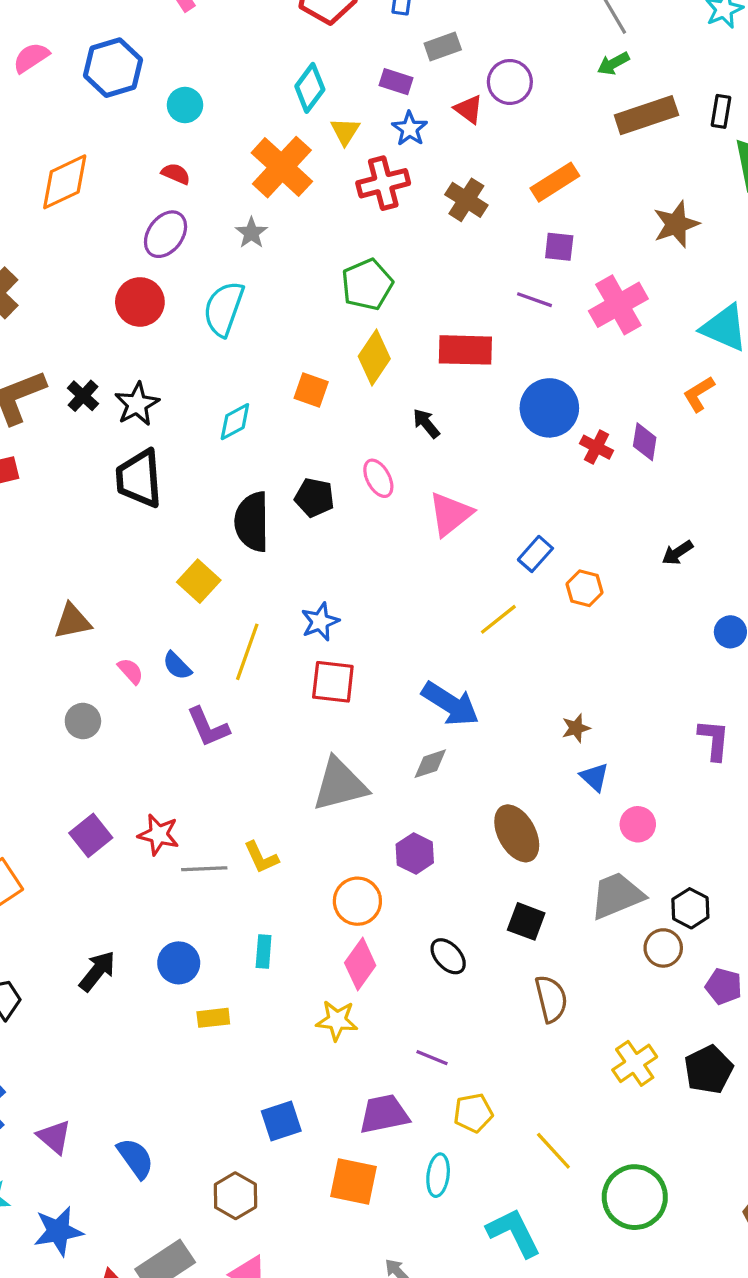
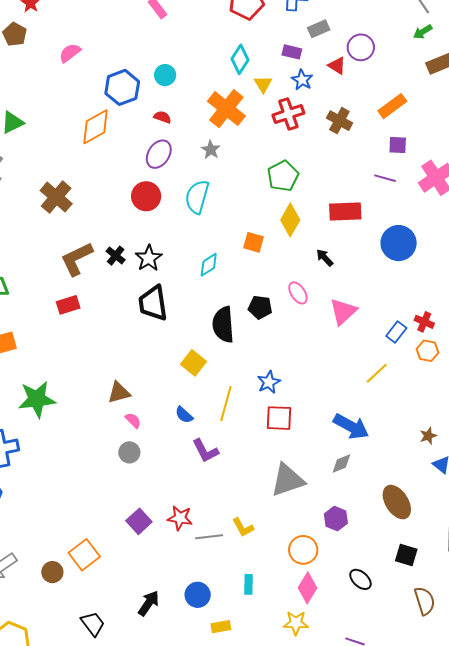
blue hexagon: (113, 68) -> (122, 87), moved
red cross: (596, 447) -> (424, 322), moved
pink semicircle: (131, 671) -> (133, 420), moved

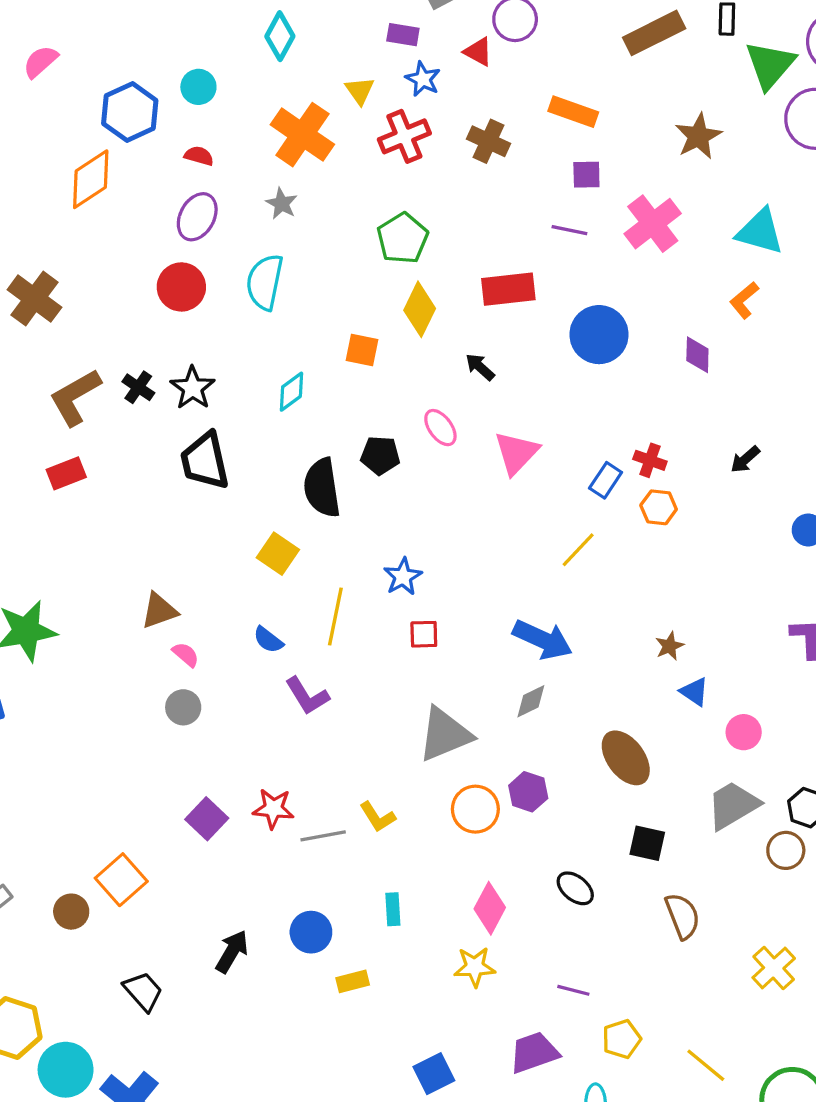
cyan diamond: (240, 59) -> (280, 36), moved
orange rectangle: (392, 106) -> (573, 112), turned 60
red square: (279, 418) -> (424, 634), size x0.7
orange circle: (303, 550) -> (475, 809), moved

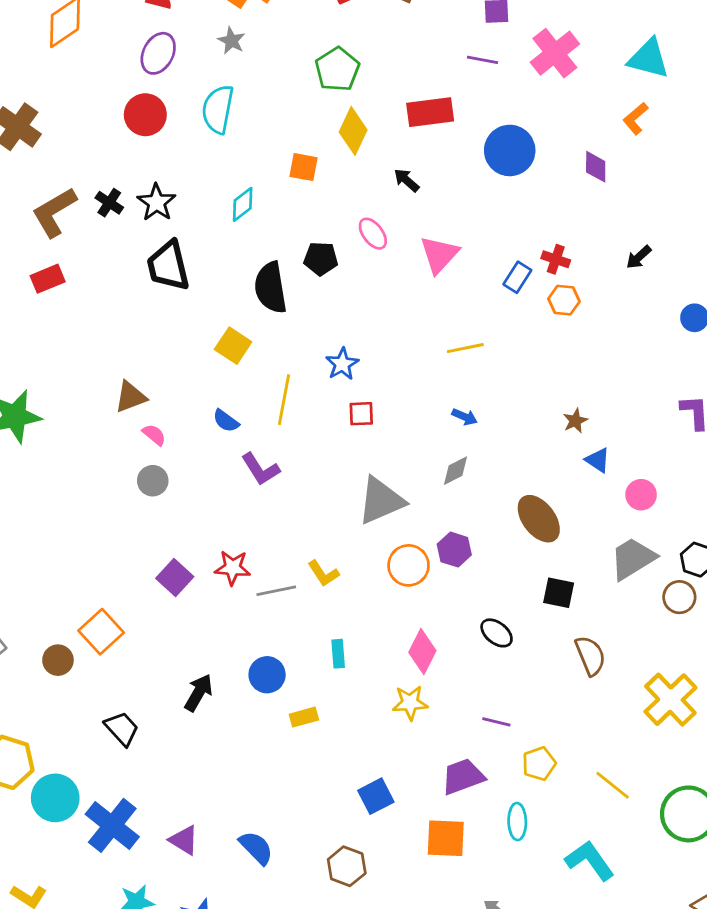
yellow line: (578, 550) -> (465, 348), moved, turned 36
blue arrow: (543, 640) -> (465, 417), size x0.5
yellow cross: (774, 968) -> (670, 700), size x1.4

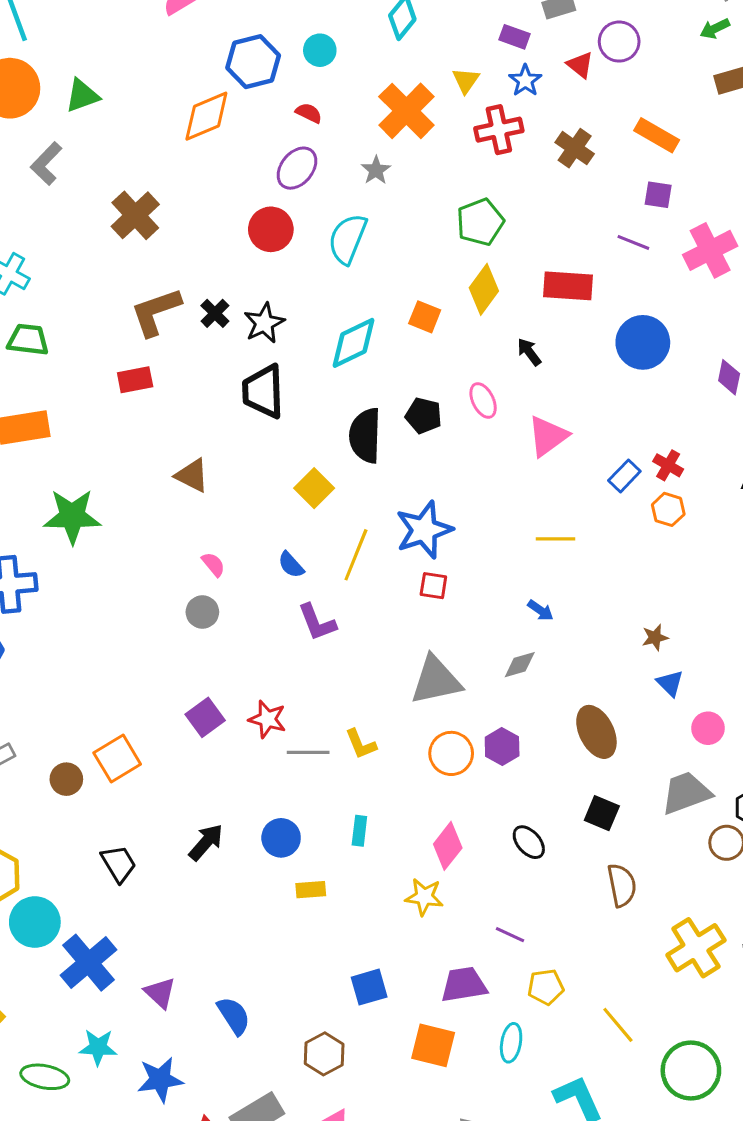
cyan diamond: (243, 204) -> (354, 343), size x1.5
blue star: (342, 364) -> (424, 530), size x1.6
brown triangle: (130, 397) -> (192, 475), moved, turned 36

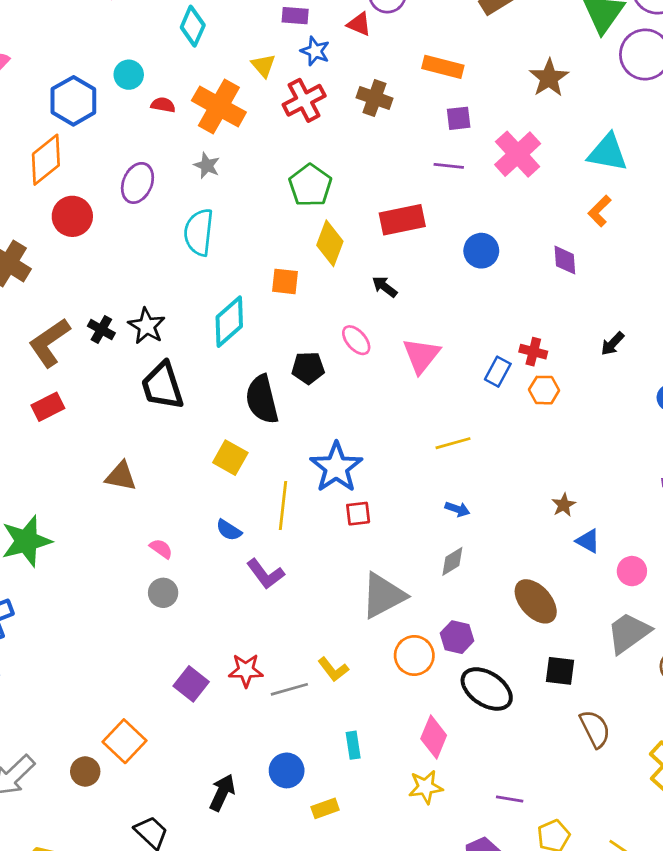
red semicircle: (309, 113) -> (163, 105), moved
red circle: (271, 229) -> (72, 216), moved
blue circle: (643, 342) -> (481, 251), size x0.7
black ellipse: (529, 842) -> (487, 689), moved, size x1.6

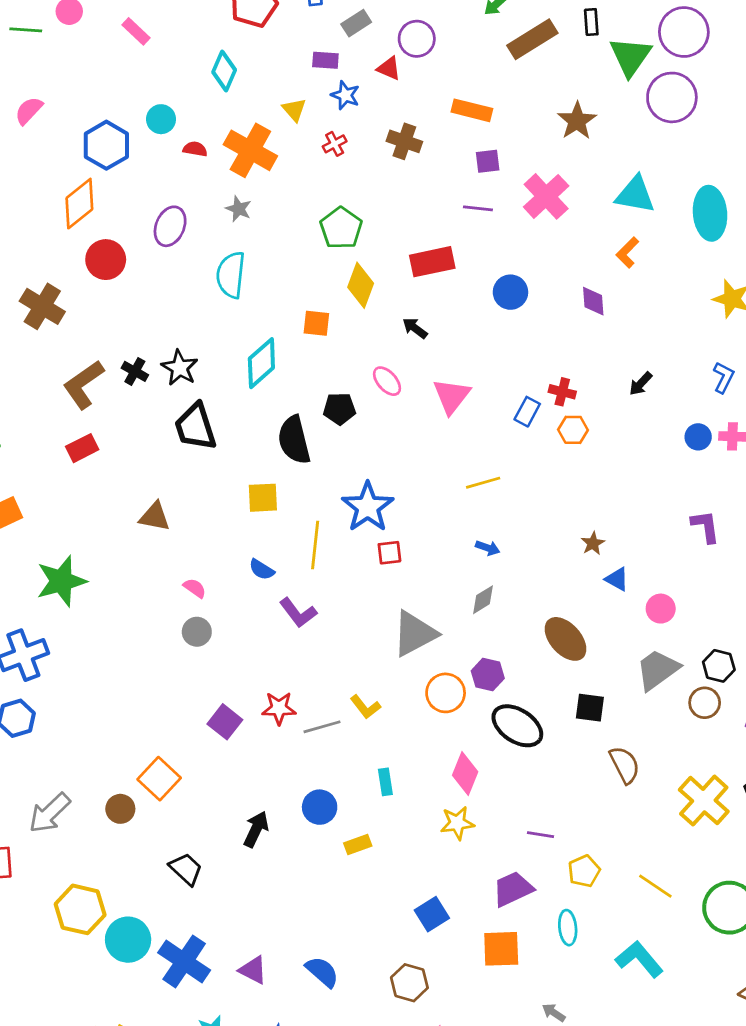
red cross: (304, 100) -> (335, 144), size x0.6
yellow square: (230, 458) -> (263, 498), turned -32

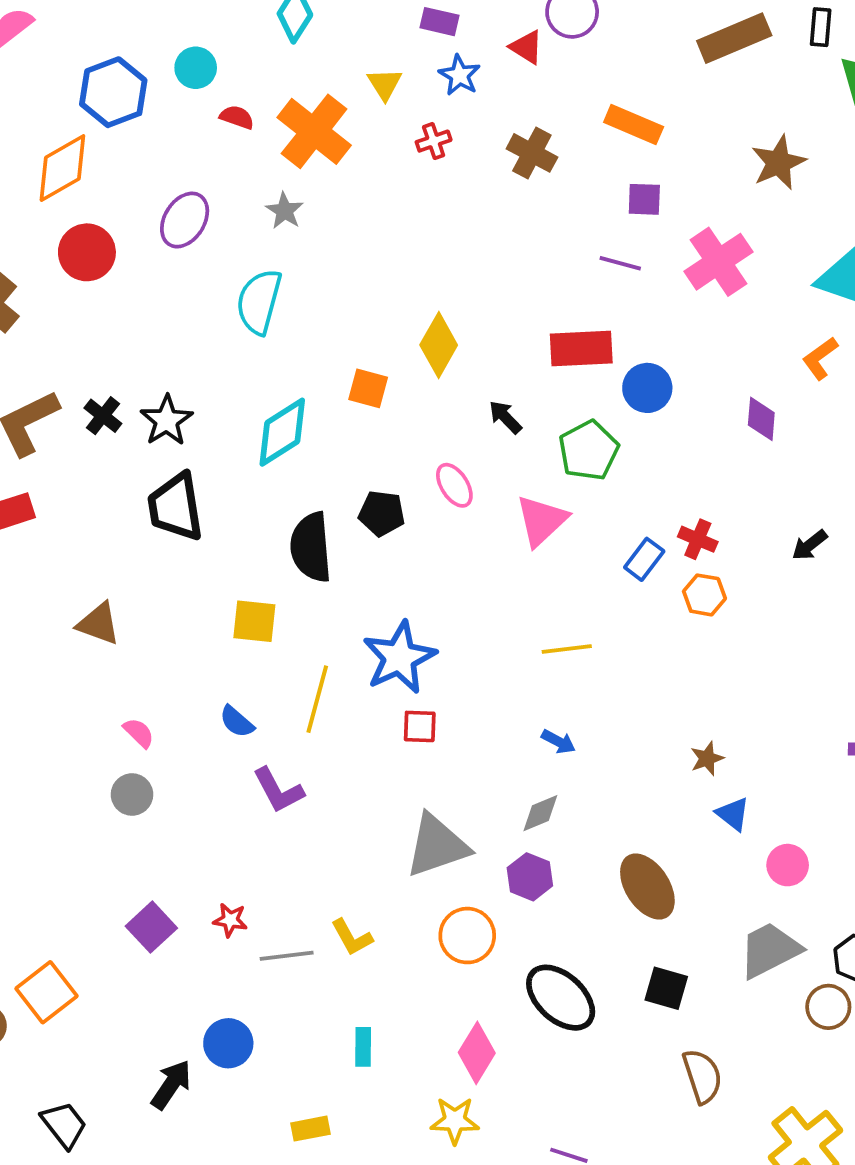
green pentagon: (341, 228) -> (589, 450), moved
red rectangle: (432, 262) -> (581, 349), moved
purple hexagon: (488, 675) -> (530, 877), moved
red star: (279, 708) -> (230, 920), size x0.7
blue circle: (320, 807) -> (228, 1043), moved

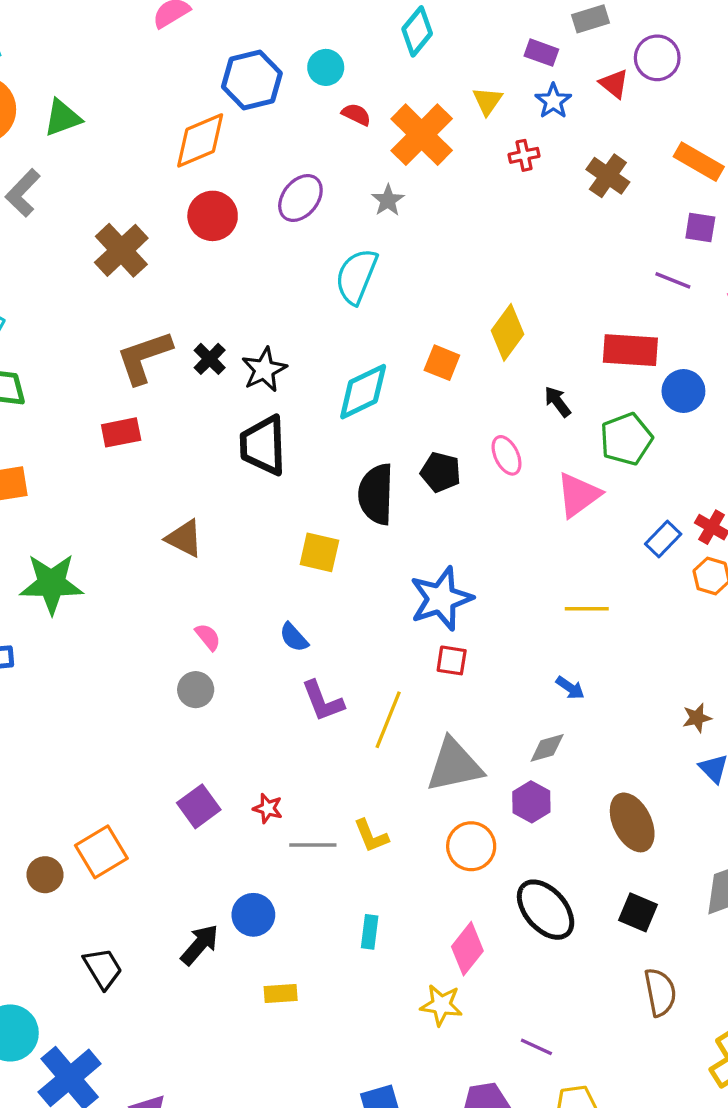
yellow line: (317, 699) -> (388, 720), moved
yellow rectangle: (310, 1129) -> (281, 993), moved

